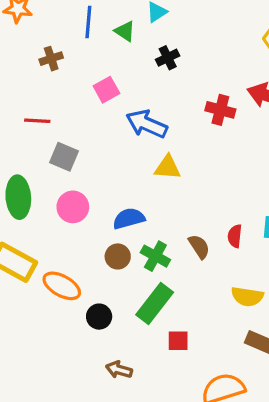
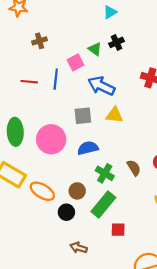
blue line: (88, 22) -> (56, 79), moved
green triangle: (125, 31) -> (95, 49), moved
gray square: (64, 157) -> (83, 116), moved, turned -30
pink circle: (73, 207) -> (51, 139), size x1.4
brown circle: (118, 256) -> (77, 191), moved

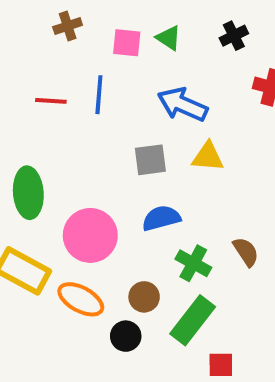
black cross: (116, 42) -> (234, 36), moved
pink square: (75, 62) -> (127, 43), moved, turned 35
pink circle: (51, 139) -> (90, 235), moved

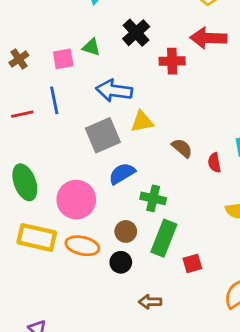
black cross: (234, 36) -> (136, 33), size x1.4
gray square: (150, 160) -> (103, 135), size x1.4
brown semicircle: (246, 252) -> (182, 148), moved

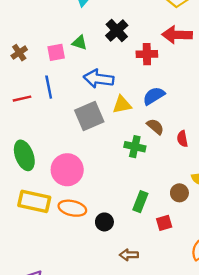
blue semicircle: (122, 174) -> (154, 96), moved
green cross: (153, 198) -> (135, 147), moved
brown circle: (126, 231) -> (179, 193), moved
green rectangle: (164, 238) -> (140, 202), size x0.7

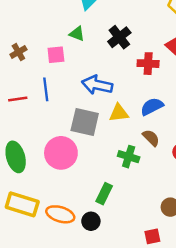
green triangle: (79, 43) -> (77, 34), moved
gray square: (89, 116) -> (85, 122), turned 32
pink circle: (67, 170) -> (61, 153), moved
green rectangle: (140, 202) -> (104, 194), moved
black circle: (104, 222) -> (91, 221), moved

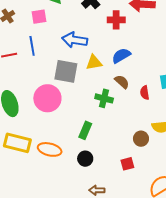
black circle: (91, 221) -> (85, 159), moved

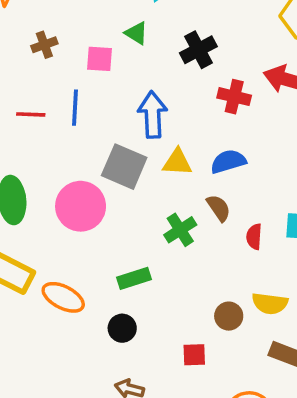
blue arrow: (75, 40) -> (153, 115), turned 65
green cross: (104, 98) -> (180, 230), turned 30
green rectangle: (85, 130) -> (134, 278), turned 36

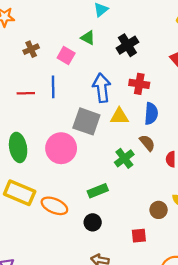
pink square: (99, 59) -> (66, 55), turned 30
red cross: (234, 97) -> (139, 84), moved
blue semicircle: (228, 161) -> (151, 114), turned 115

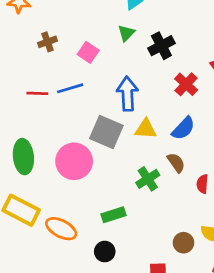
green triangle: (88, 38) -> (126, 33), moved, turned 42
red cross: (139, 84) -> (186, 84), moved, turned 30
blue line: (53, 87) -> (70, 88), turned 70
blue semicircle: (151, 114) -> (183, 128), turned 35

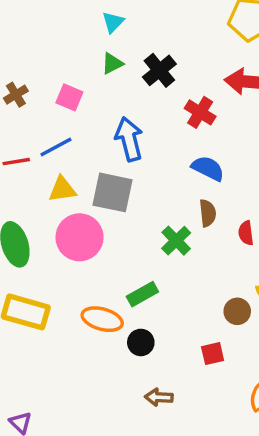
green triangle: (126, 33) -> (112, 63), turned 30
blue semicircle: (183, 128) -> (208, 168), turned -95
yellow triangle: (146, 129) -> (62, 189), moved
brown semicircle: (176, 163) -> (208, 213), turned 40
orange ellipse: (61, 229) -> (102, 319), moved

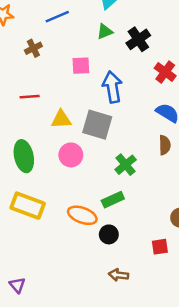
pink square: (69, 97) -> (81, 66), moved, turned -30
blue line: (56, 147) -> (57, 17), moved
pink circle: (80, 237) -> (71, 155), size x0.7
green cross: (176, 241) -> (126, 165), moved

